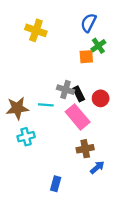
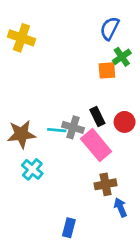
yellow cross: (36, 30) -> (21, 38), moved
gray cross: (65, 90) -> (73, 127), moved
cyan cross: (26, 137) -> (32, 169), turned -35
blue arrow: (97, 167) -> (120, 207), turned -72

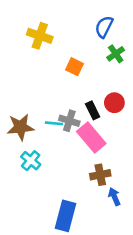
yellow cross: (21, 38) -> (40, 36), moved
orange square: (107, 70) -> (74, 67), moved, turned 30
red circle: (125, 122) -> (114, 103), moved
blue rectangle: (69, 228) -> (65, 216), size x1.6

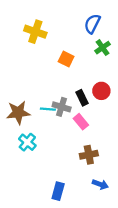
pink rectangle: (91, 137) -> (81, 122), size x0.6
blue arrow: (114, 197) -> (100, 184), moved, turned 133
blue rectangle: (65, 216) -> (58, 191), size x0.7

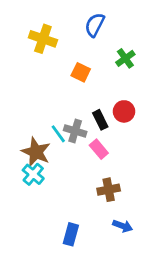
blue semicircle: (92, 24) -> (95, 25), moved
cyan line: (48, 109) -> (58, 134), turned 49
brown star: (18, 113) -> (36, 152), moved, turned 30

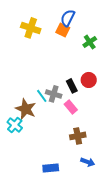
orange square: (81, 72) -> (63, 30), moved
cyan cross: (33, 174) -> (15, 125), moved
blue rectangle: (71, 234) -> (51, 168), turned 70

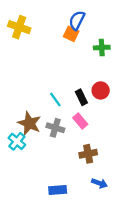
yellow cross: (31, 28) -> (19, 27), moved
green cross: (90, 42) -> (102, 48), turned 32
gray cross: (54, 94) -> (55, 128), moved
cyan line: (42, 96) -> (55, 100), moved

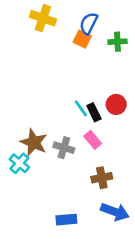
yellow cross: (19, 27) -> (43, 18), moved
green cross: (102, 48) -> (117, 42), moved
cyan line: (55, 100) -> (81, 108), moved
blue arrow: (99, 183) -> (115, 212), size x1.5

